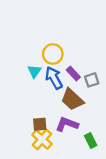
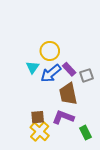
blue arrow: (54, 78) -> (51, 73), turned -100
brown trapezoid: (72, 99) -> (68, 94), turned 35

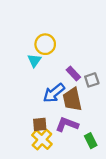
yellow circle: (50, 51) -> (45, 44), moved
cyan triangle: (32, 67) -> (34, 60), moved
blue arrow: (51, 73) -> (54, 93), moved

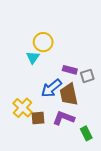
purple rectangle: (73, 73) -> (70, 70), turned -32
yellow cross: (42, 140) -> (23, 108), moved

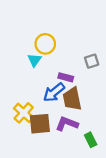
purple rectangle: (70, 70) -> (66, 77), moved
gray square: (87, 76) -> (92, 61), moved
brown square: (38, 118) -> (40, 124), size x1.5

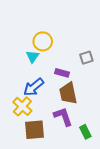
blue arrow: (54, 92) -> (34, 87), moved
brown square: (40, 124) -> (35, 130), moved
purple L-shape: (67, 124) -> (63, 117), turned 50

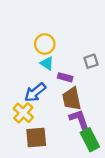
cyan triangle: (33, 57) -> (47, 63), moved, turned -32
purple L-shape: (63, 117) -> (79, 119), moved
green rectangle: (85, 132) -> (90, 140), size x1.5

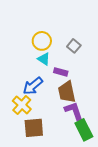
gray square: (91, 61) -> (74, 46), moved, turned -32

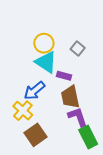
cyan triangle: (44, 59) -> (46, 62), size x1.6
brown square: (34, 128) -> (35, 135), turned -30

